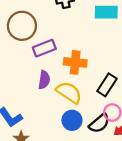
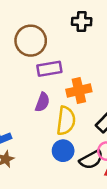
orange cross: (75, 62) -> (79, 90), turned -30
yellow semicircle: (69, 92) -> (66, 121), turned 52

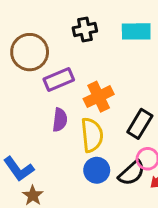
black cross: (82, 22) -> (85, 30), moved

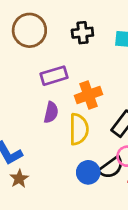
brown circle: (30, 52) -> (29, 30), moved
blue circle: (97, 170) -> (88, 172), moved

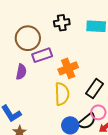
brown circle: (29, 30) -> (28, 38), moved
purple semicircle: (51, 112) -> (21, 72), moved

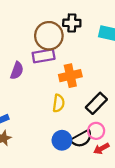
brown circle: (28, 38) -> (49, 36), moved
yellow semicircle: (62, 94) -> (59, 103), size x0.7

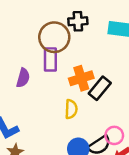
purple rectangle: (44, 56) -> (50, 59), turned -75
black rectangle: (96, 103) -> (100, 88), moved

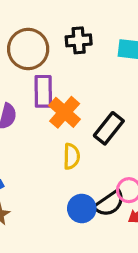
brown circle: (54, 37) -> (28, 49), moved
orange cross: (81, 78) -> (65, 112), moved, turned -30

